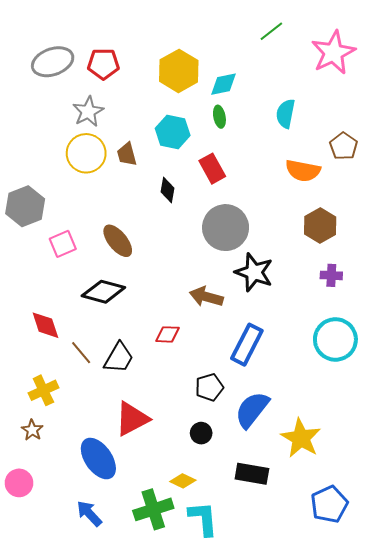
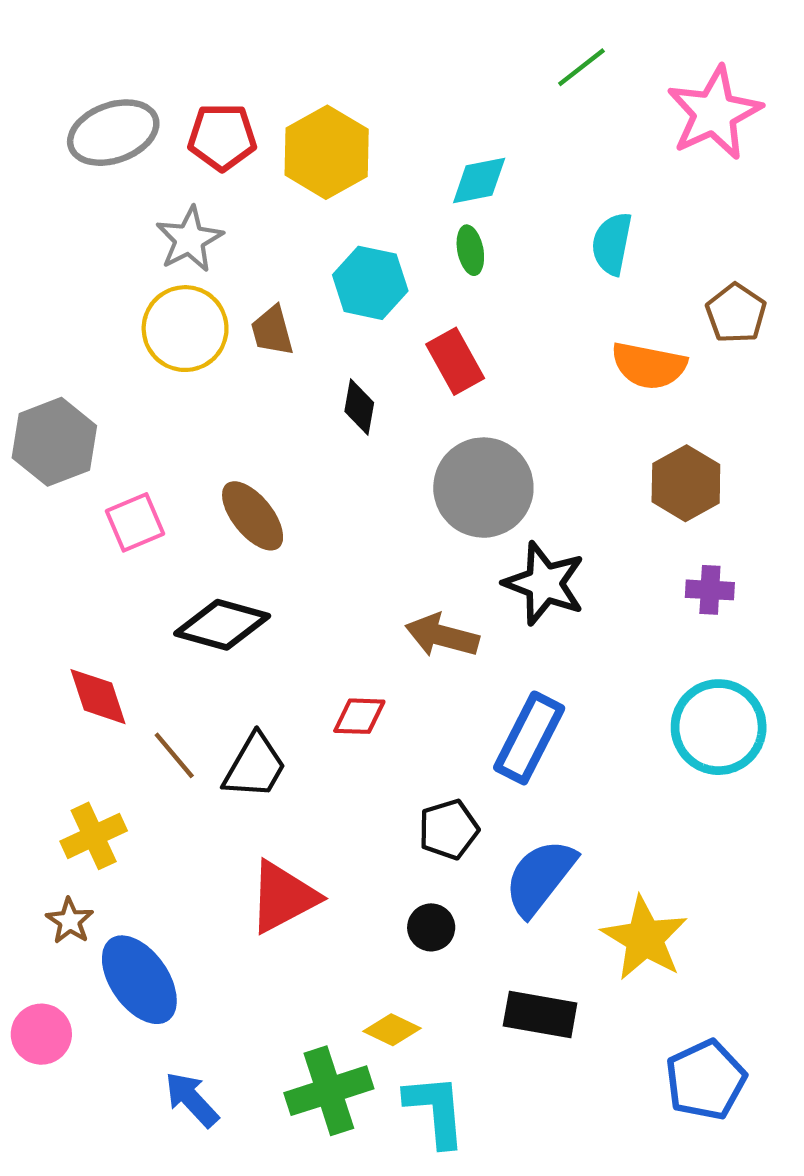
yellow hexagon: (179, 71) -> (327, 152), moved
blue ellipse: (98, 459) -> (139, 980), moved

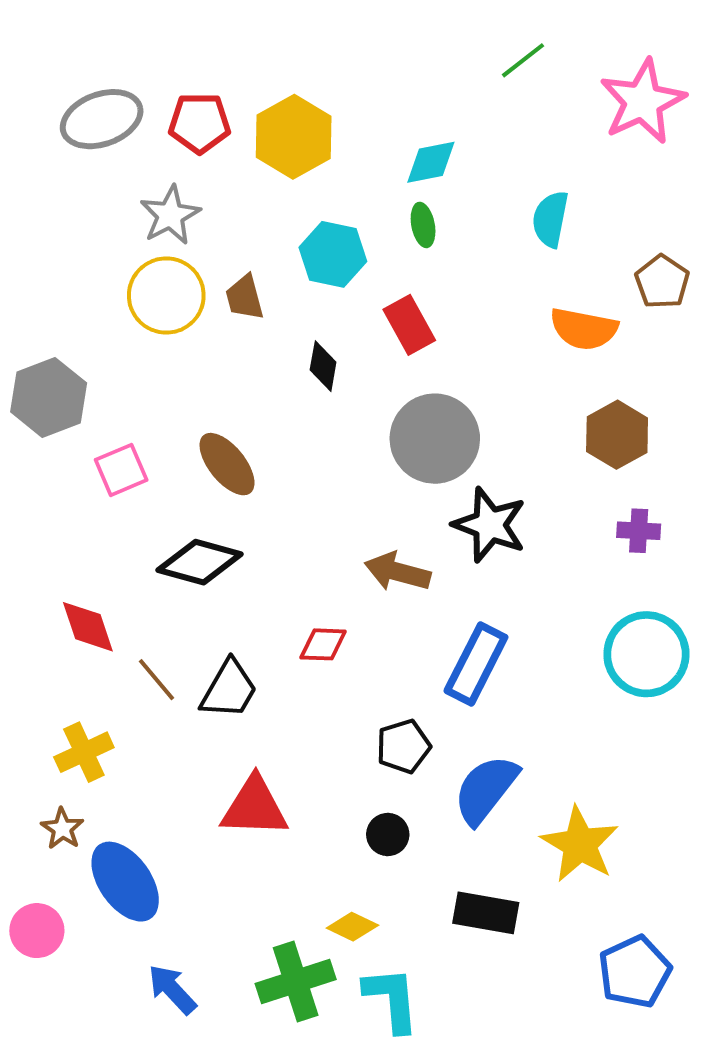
red triangle: (283, 897) -> (254, 807), turned 30

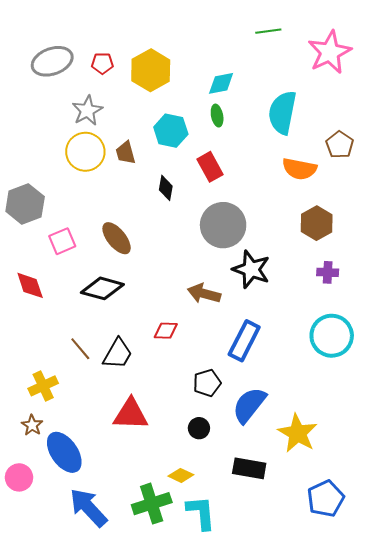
green line: (523, 60) -> (268, 31), turned 30
red pentagon: (200, 123) -> (102, 63), size x0.7
cyan semicircle: (550, 219) -> (282, 113), size x1.5
red diamond: (88, 627) -> (30, 285), moved
blue arrow: (172, 989) -> (88, 508), size x1.5

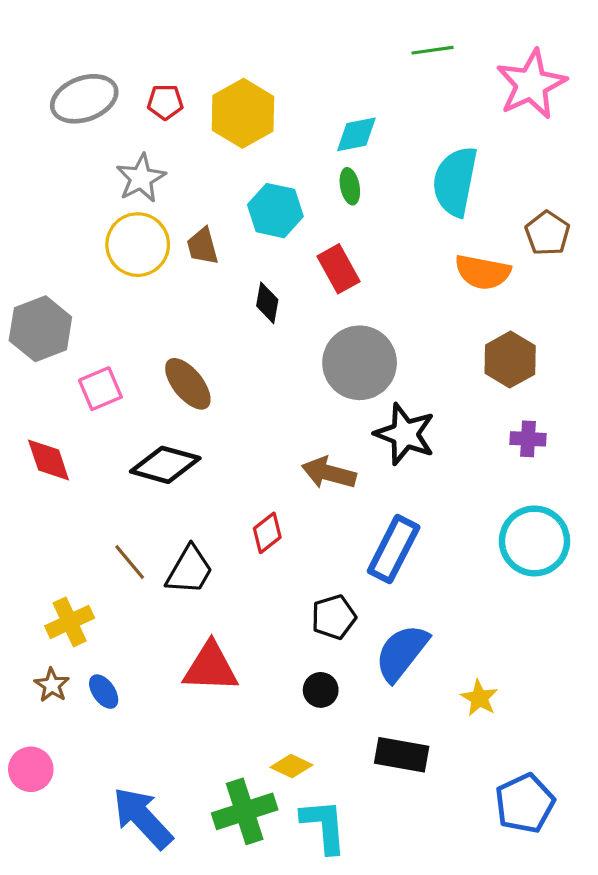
red diamond: (166, 331) -> (267, 533), turned -40
yellow star: (297, 433) -> (479, 698), size x0.6
blue ellipse: (64, 452) -> (104, 692), moved, size x0.5

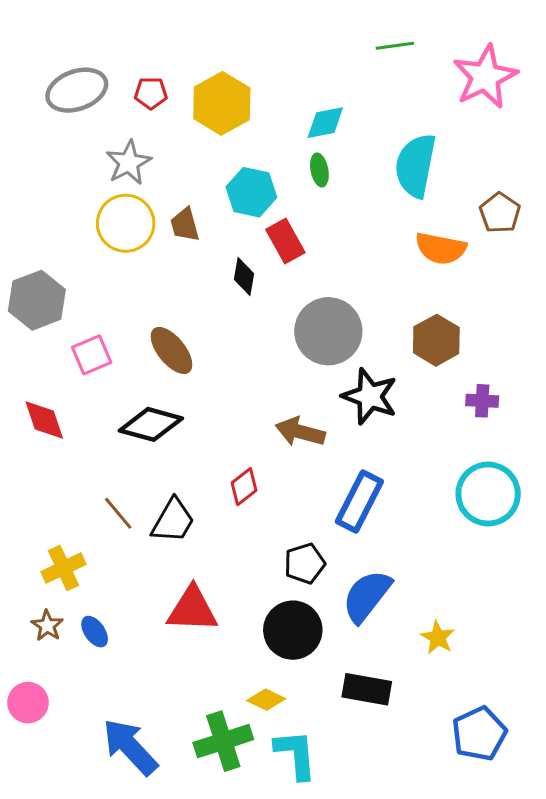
red rectangle: (339, 269) -> (285, 241), moved
brown hexagon: (510, 360) -> (436, 340), moved
black circle: (321, 690) -> (293, 630), size x1.8

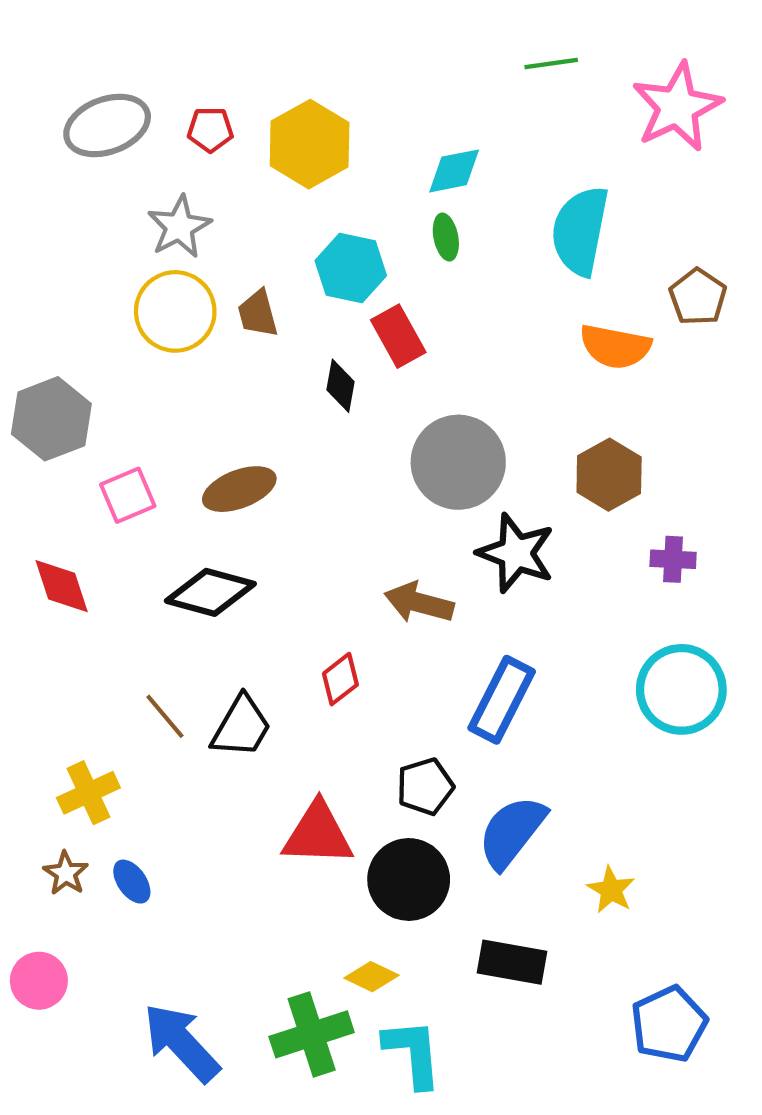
brown ellipse: (171, 350) -> (239, 489), turned -72
red triangle: (192, 609) -> (318, 834), moved

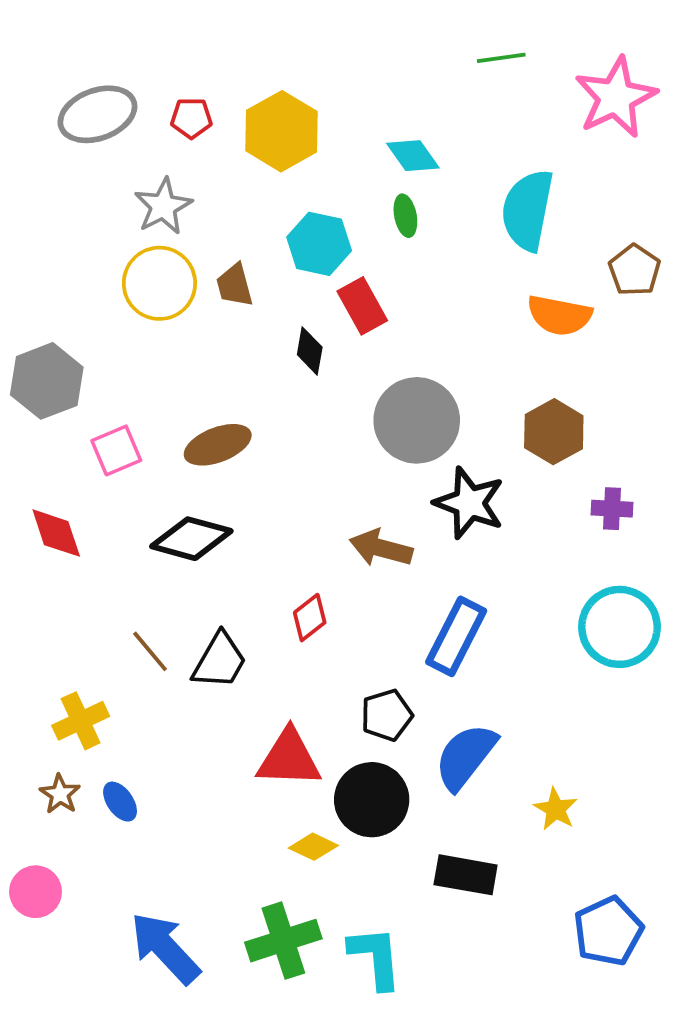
cyan diamond: (454, 171) -> (413, 156), turned 66
yellow diamond: (371, 977) -> (313, 847), moved

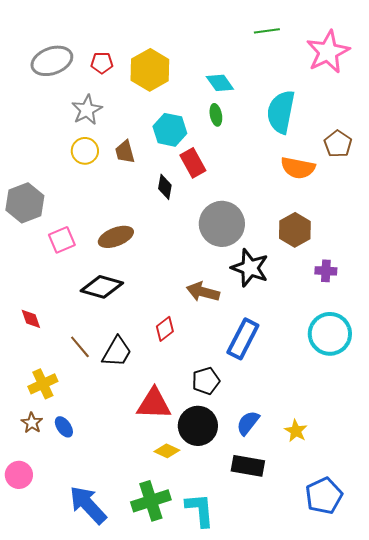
yellow circle: (159, 283) -> (85, 151), size x0.7
red diamond: (56, 533) -> (31, 319), moved, size x0.7
blue semicircle: (466, 757) -> (248, 423), moved, size x0.7

